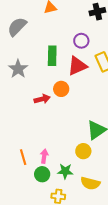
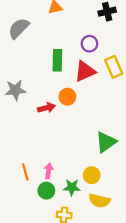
gray star: (18, 69) -> (15, 90), moved, turned 30
yellow circle: (83, 151) -> (92, 175), moved

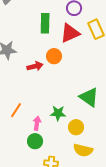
green triangle: (106, 142) -> (89, 97), turned -50
orange line: (25, 172) -> (16, 110), moved, turned 49
green star: (72, 187) -> (58, 113), moved

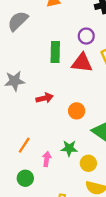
red triangle: (70, 33) -> (82, 63), turned 30
orange circle: (54, 56) -> (77, 111), moved
green circle: (35, 141) -> (25, 178), moved

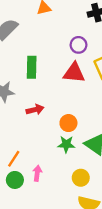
green rectangle: (55, 52) -> (32, 67), moved
green star: (69, 148) -> (66, 144), moved
green circle: (25, 178) -> (15, 180), moved

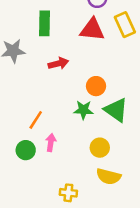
red arrow: (35, 110) -> (58, 63), moved
orange circle: (68, 123) -> (96, 86), moved
orange line: (14, 159) -> (36, 120), moved

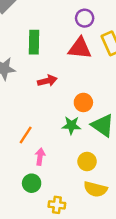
green circle: (26, 150) -> (32, 183), moved

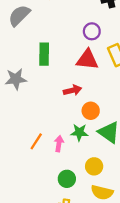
red arrow: (47, 81) -> (73, 90), moved
pink arrow: (40, 157) -> (59, 144), moved
green circle: (32, 183) -> (67, 179), moved

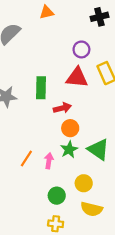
green rectangle: (44, 54) -> (41, 88), moved
orange circle: (91, 111) -> (70, 128), moved
green star: (79, 132) -> (69, 150), turned -30

